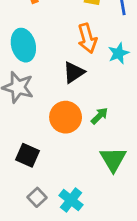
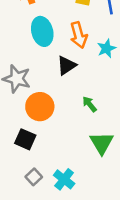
cyan ellipse: (23, 45) -> (42, 31), moved
green arrow: (100, 116) -> (90, 104), turned -84
orange circle: (66, 117) -> (40, 107), moved

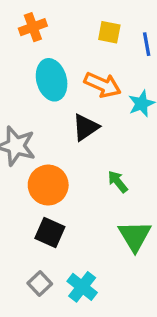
orange arrow: (79, 35) -> (102, 85), turned -50
black square: (25, 139) -> (50, 233), moved

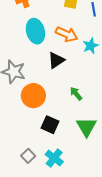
black square: (50, 233) -> (50, 125), moved

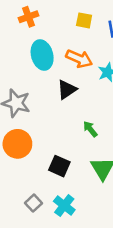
orange circle: (33, 96) -> (17, 144), moved

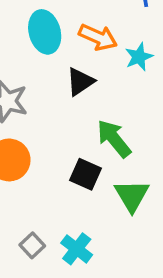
green arrow: (90, 129) -> (114, 139), size x1.6
black square: (59, 166) -> (86, 174), moved

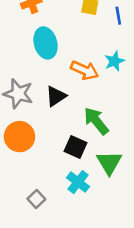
orange arrow: (98, 37) -> (85, 70), moved
black triangle: (80, 82) -> (56, 96), moved
cyan cross: (77, 249) -> (78, 182), moved

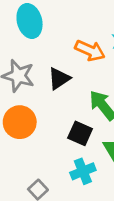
cyan ellipse: (46, 43) -> (30, 21), moved
cyan cross: (78, 182) -> (83, 171), turned 30

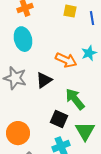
orange circle: (20, 122) -> (18, 133), moved

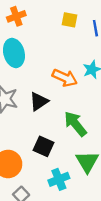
black square: (59, 119) -> (43, 146), moved

